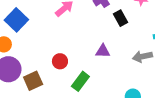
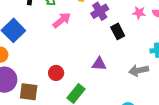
brown square: (33, 81) -> (29, 92), turned 30

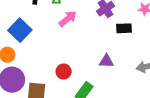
black rectangle: (118, 31) -> (124, 28), turned -63

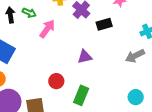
purple triangle: (106, 61) -> (85, 57), moved

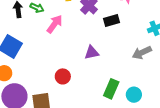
green rectangle: (81, 95) -> (111, 89), moved
cyan circle: (136, 97) -> (134, 95), moved

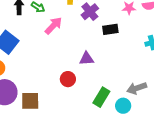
gray arrow: (142, 53) -> (137, 88), moved
red circle: (63, 76) -> (68, 79), moved

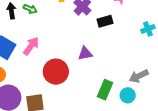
pink arrow: (53, 26) -> (31, 46), moved
red circle: (68, 79) -> (56, 72), moved, size x1.6

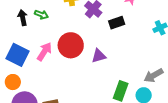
red circle: (56, 72) -> (71, 45), moved

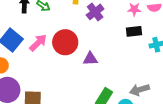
black rectangle: (117, 23) -> (134, 31), moved

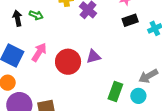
red circle: (65, 42) -> (68, 62), moved

